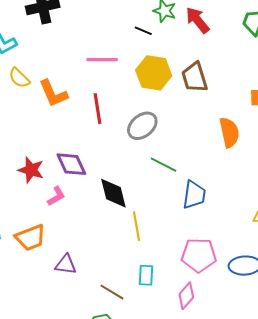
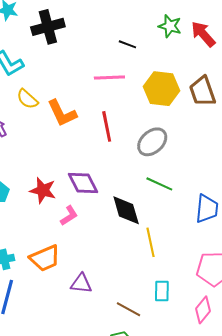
black line: (143, 31) -> (127, 44), moved
green line: (164, 165) -> (159, 184), moved

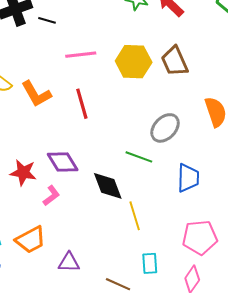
black line: (127, 44) -> (47, 20), moved
gray ellipse: (152, 142) -> (165, 128), moved

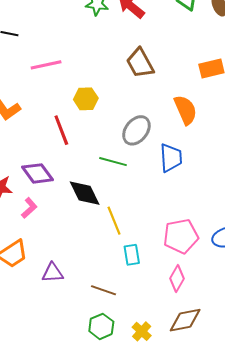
yellow hexagon: (134, 62) -> (86, 99), moved, size x0.7
red line: (82, 104) -> (61, 130), moved
blue trapezoid: (188, 178) -> (171, 158), moved
cyan rectangle: (150, 263) -> (132, 255), moved

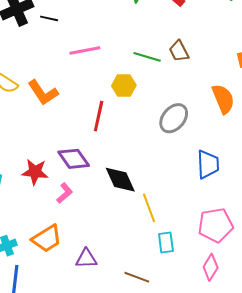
brown trapezoid: (140, 63) -> (179, 51), size x0.7
red line: (61, 130) -> (99, 116), turned 32
blue trapezoid: (171, 158) -> (208, 164), moved
green line: (113, 162) -> (147, 57), moved

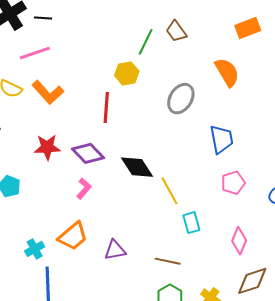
pink line: (85, 51) -> (35, 53), moved
green line: (147, 57) -> (146, 42), turned -72
red star: (35, 172) -> (47, 147), moved
pink pentagon: (215, 225) -> (233, 183), moved, size x0.7

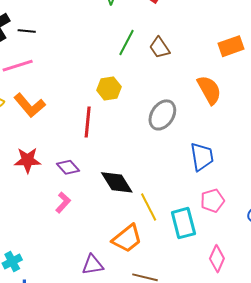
green line: (146, 42) -> (126, 42), moved
purple diamond: (88, 153) -> (68, 167), size x0.7
cyan rectangle: (191, 223) -> (183, 223), moved, size x1.4
orange trapezoid: (73, 236) -> (127, 238), moved

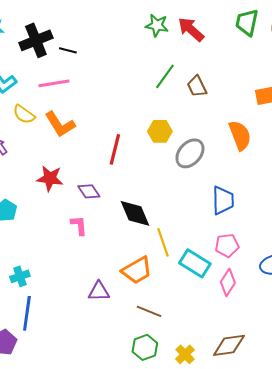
yellow hexagon: (109, 89) -> (160, 131), moved
pink L-shape: (63, 202) -> (79, 225), turned -55
cyan rectangle: (183, 223) -> (195, 263), turned -52
pink diamond: (217, 259) -> (228, 282), moved

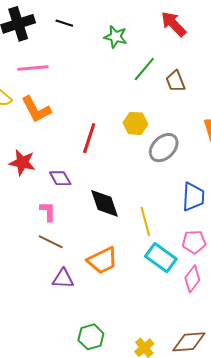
green star: (157, 25) -> (115, 37), moved
black line: (68, 50) -> (64, 23), moved
yellow line: (163, 242) -> (145, 221), moved
brown line: (149, 311) -> (51, 242), moved
green hexagon: (145, 347) -> (91, 337), moved

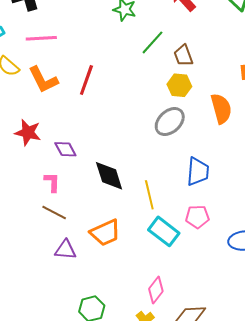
yellow hexagon: (135, 123) -> (179, 85), moved
red line: (89, 138) -> (86, 80), moved
pink diamond: (192, 279) -> (156, 290), moved

